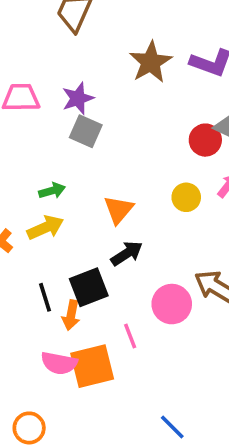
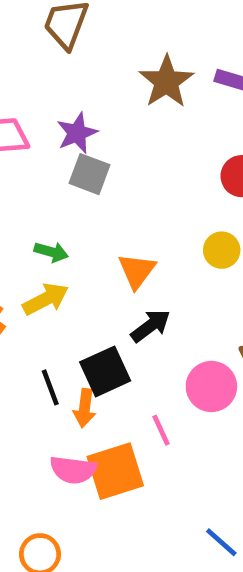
green arrow: (52, 191) -> (51, 252), turned 35

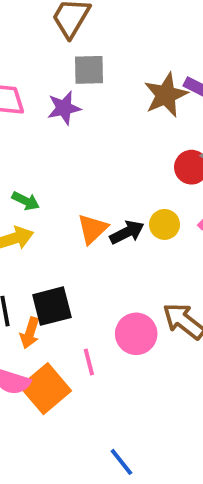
brown star: (166, 82) -> (166, 95), moved
gray square: (90, 174) -> (89, 70), moved, turned -32
black arrow: (151, 326) -> (127, 232), moved
orange square: (115, 471) -> (46, 389), turned -33

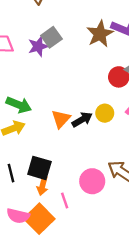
gray square: (89, 70) -> (51, 37), moved, turned -30
green arrow: (26, 201) -> (19, 105), size x1.5
black square: (52, 306) -> (39, 168), turned 35
orange arrow: (30, 333) -> (43, 186), moved

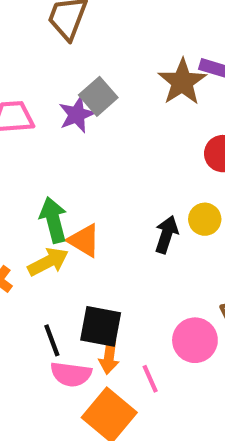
green arrow: (19, 105) -> (53, 220), turned -120
orange triangle: (61, 119) -> (84, 241), moved, turned -36
black arrow: (82, 120) -> (166, 234), turned -36
pink semicircle: (18, 216) -> (71, 374), moved

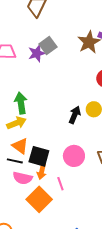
orange triangle: (84, 241) -> (20, 146), moved
black line: (52, 340) -> (15, 161), turned -63
pink circle: (195, 340) -> (74, 156), moved

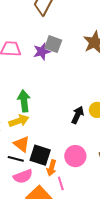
gray square: (48, 45) -> (53, 44), turned -36
orange arrow: (42, 171) -> (52, 168), moved
pink semicircle: (23, 178) -> (23, 176), turned -36

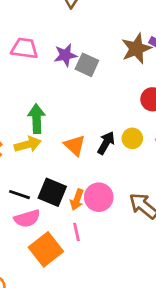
gray square: (53, 44) -> (87, 65), moved
orange triangle: (22, 144) -> (75, 145), moved
orange arrow: (52, 168) -> (77, 200), moved

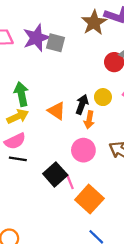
purple star: (65, 55) -> (36, 38), size x1.4
black square: (52, 192) -> (55, 174), moved, turned 35
orange arrow: (77, 200) -> (89, 120), moved
pink semicircle: (27, 219) -> (15, 141), moved
orange square: (46, 249) -> (89, 199), moved

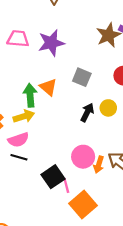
gray square: (56, 43) -> (82, 77), moved
orange triangle: (57, 111) -> (48, 87), moved
orange arrow: (89, 120) -> (99, 165), moved

